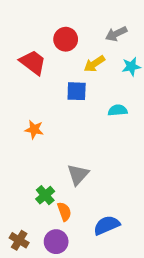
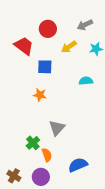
blue square: (77, 91) -> (45, 67), moved
orange star: (34, 129) -> (40, 95), moved

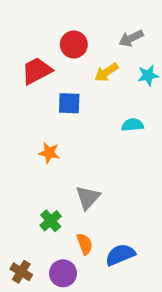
red trapezoid: (24, 46) -> (37, 71), turned -65
orange star: (40, 95) -> (49, 153), moved
orange semicircle: (47, 155) -> (85, 244), moved

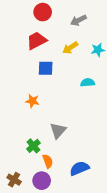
gray arrow: (131, 38) -> (78, 20), moved
red circle: (74, 45) -> (43, 12), moved
red trapezoid: (37, 71) -> (36, 41), moved
orange semicircle: (85, 244) -> (48, 161), moved

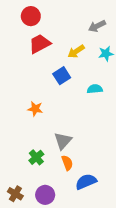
red circle: (43, 12) -> (31, 16), moved
gray arrow: (78, 20) -> (97, 26), moved
blue square: (46, 68) -> (62, 76), moved, turned -35
orange semicircle: (48, 161) -> (67, 163), moved

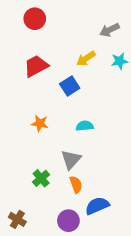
red trapezoid: (40, 44) -> (36, 66), moved
cyan semicircle: (95, 89) -> (85, 126), moved
purple circle: (45, 195) -> (68, 221), moved

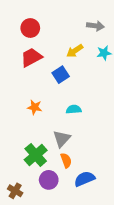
red circle: (35, 19) -> (30, 28), moved
gray arrow: (110, 30) -> (95, 26), turned -147
green cross: (41, 178) -> (36, 155), size x1.5
purple circle: (68, 221) -> (49, 180), moved

